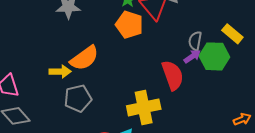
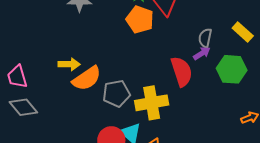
green hexagon: (214, 56) -> (232, 69), moved
orange semicircle: (84, 58) -> (87, 78), moved
gray pentagon: (78, 98) -> (116, 93), moved

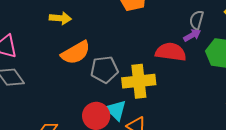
yellow arrow: (69, 64) -> (60, 18), moved
red semicircle: (182, 72) -> (171, 52), turned -68

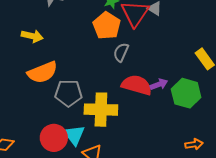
gray semicircle: (197, 20) -> (121, 52), moved
purple arrow: (192, 35) -> (159, 84), moved

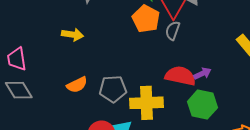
gray semicircle: (121, 52) -> (173, 31), moved
orange semicircle: (42, 72) -> (77, 85), moved, size x0.7
green hexagon: (186, 93) -> (202, 105), moved

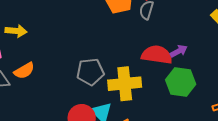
yellow arrow: (72, 35) -> (16, 31), moved
orange semicircle: (77, 85) -> (24, 71), moved

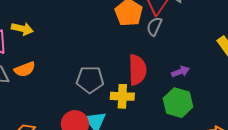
red semicircle: (157, 55) -> (137, 70), moved, turned 72
yellow cross: (125, 84) -> (122, 96), size x0.7

